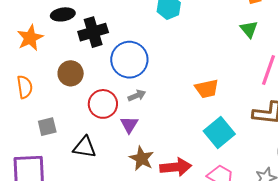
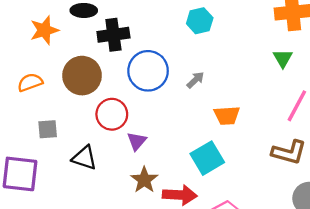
brown circle: (71, 73) -> (82, 76), size x1.4
orange semicircle: (25, 87) -> (30, 82), turned -110
gray arrow: (137, 96) -> (195, 80), moved, turned -30
cyan square: (219, 133) -> (207, 158), moved

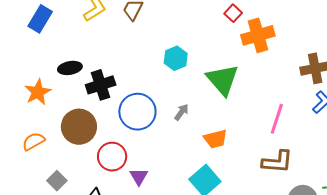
green triangle: (283, 58) -> (222, 80), moved, size x1.8
gray square: (48, 129) -> (57, 181), turned -30

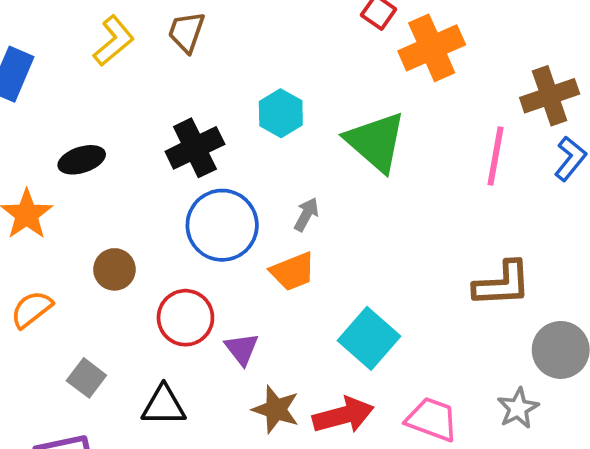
black cross: (101, 85) -> (195, 148), moved
pink line: (277, 119) -> (496, 156), moved
brown circle: (79, 127) -> (114, 269), size x0.6
orange trapezoid: (216, 139) -> (293, 272), moved

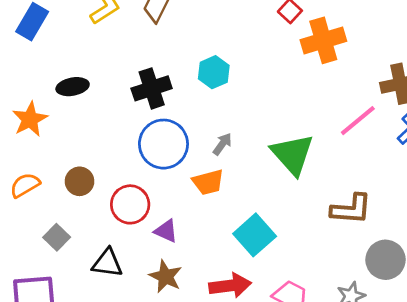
green triangle: (376, 142) -> (292, 154), moved
pink line: (496, 156) -> (358, 121), turned 33
brown circle: (114, 269) -> (80, 181), moved
purple triangle: (242, 349) -> (166, 231), turned -35
brown star: (276, 409) -> (165, 276), moved

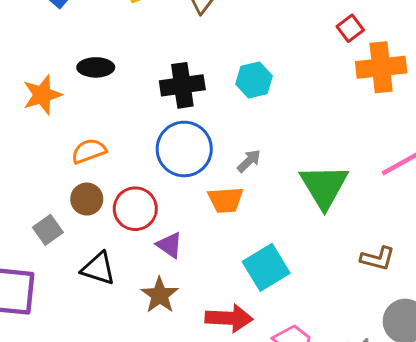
brown circle: (80, 181) -> (87, 199), moved
orange semicircle: (25, 185) -> (89, 151), moved
brown L-shape: (351, 209) -> (378, 258), size x0.7

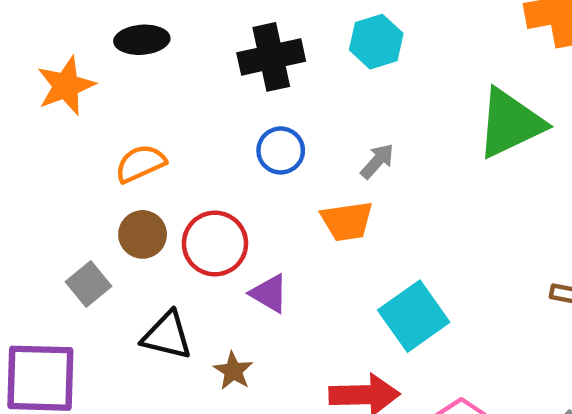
blue circle: (184, 149) -> (281, 150), size x0.6
green triangle: (324, 186) -> (510, 123), moved, turned 40
brown star: (160, 295) -> (233, 371), moved, size x0.7

